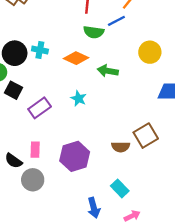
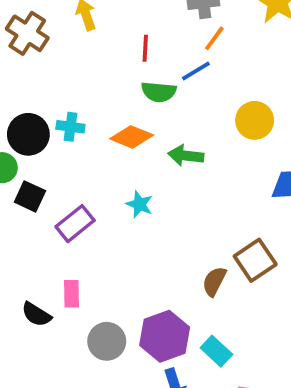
brown semicircle: (121, 147) -> (214, 281), turned 120
purple hexagon: (75, 156) -> (165, 336), moved
gray circle: (33, 180) -> (107, 341), moved

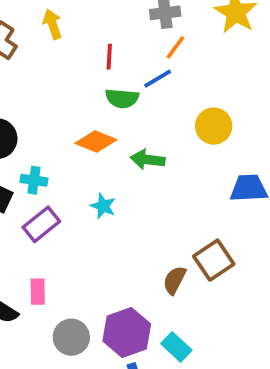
cyan cross: (70, 127) -> (34, 180), moved

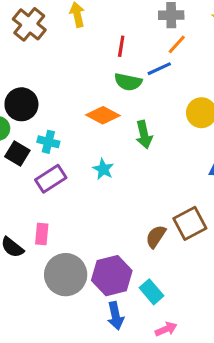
green arrow: (148, 160) -> (144, 135), turned -116
gray circle: (71, 337) -> (66, 275), size x1.4

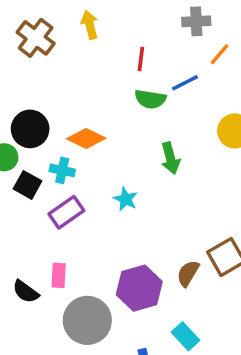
orange line: (177, 44) -> (219, 54), moved
orange diamond: (103, 115) -> (86, 139), moved
purple hexagon: (112, 276) -> (139, 288), moved

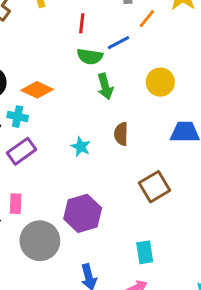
green arrow: (170, 158) -> (105, 87), moved
cyan star: (126, 199) -> (81, 147), moved
brown semicircle: (188, 273) -> (121, 134), moved, turned -30
cyan rectangle: (185, 336) -> (145, 252), moved, turned 35

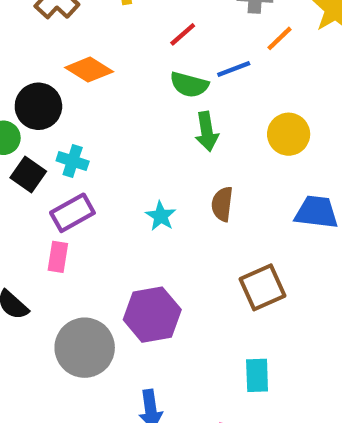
red line: (82, 23) -> (183, 34), turned 36
orange diamond: (37, 90) -> (89, 70), moved
pink rectangle: (16, 204) -> (58, 257), moved
cyan rectangle: (145, 252) -> (257, 375), moved

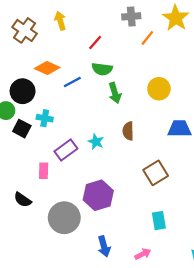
blue line: (234, 69) -> (72, 82), moved
purple rectangle: (72, 213) -> (66, 150), moved

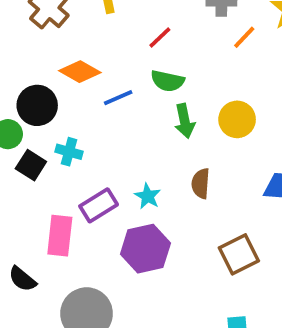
yellow circle: (159, 89) -> (237, 119), moved
pink rectangle: (44, 171) -> (60, 236), size x1.5
purple hexagon: (98, 195) -> (145, 249), moved

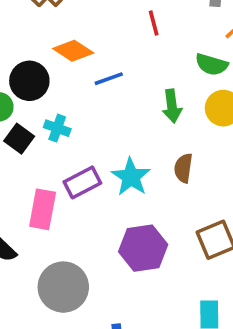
red line: (160, 37) -> (154, 23), turned -65
green semicircle: (167, 81) -> (212, 64), moved
cyan star: (148, 196) -> (131, 177), size x1.5
purple hexagon: (145, 249) -> (143, 248), moved

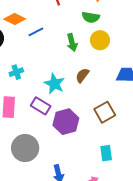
cyan cross: (57, 128) -> (16, 72), moved, turned -32
brown semicircle: (183, 168) -> (82, 75), turned 35
purple rectangle: (82, 182) -> (41, 106), moved, turned 66

